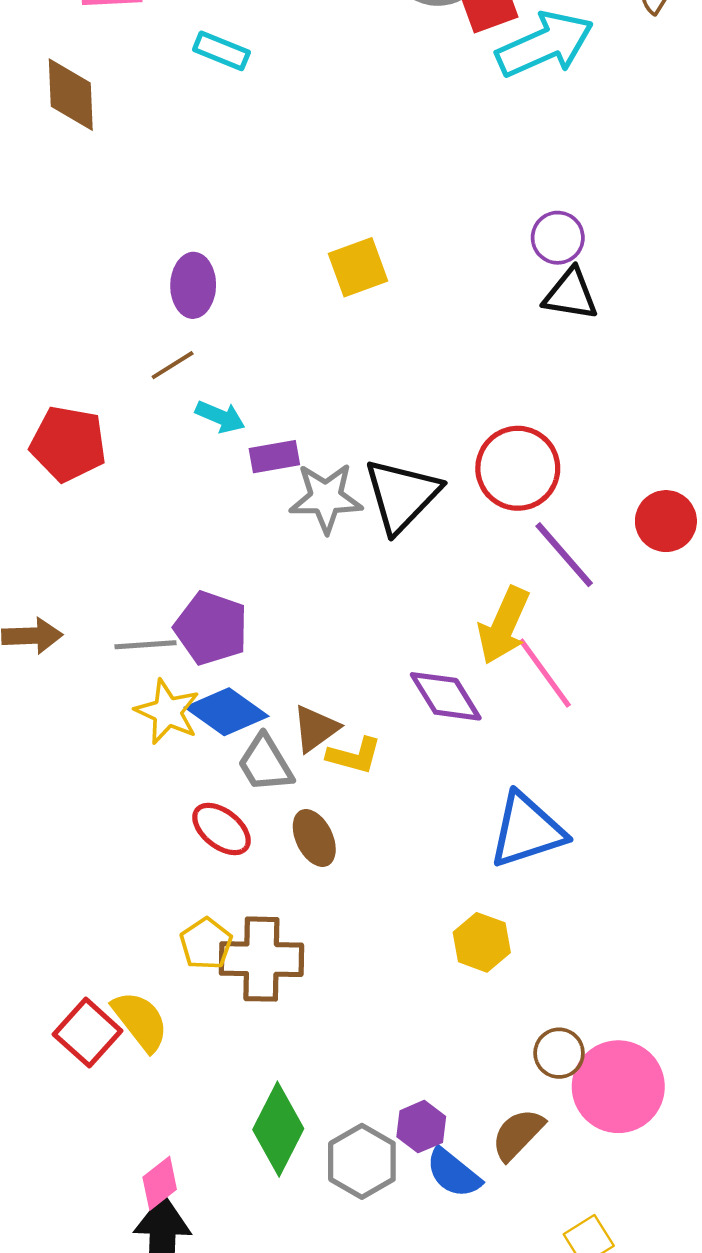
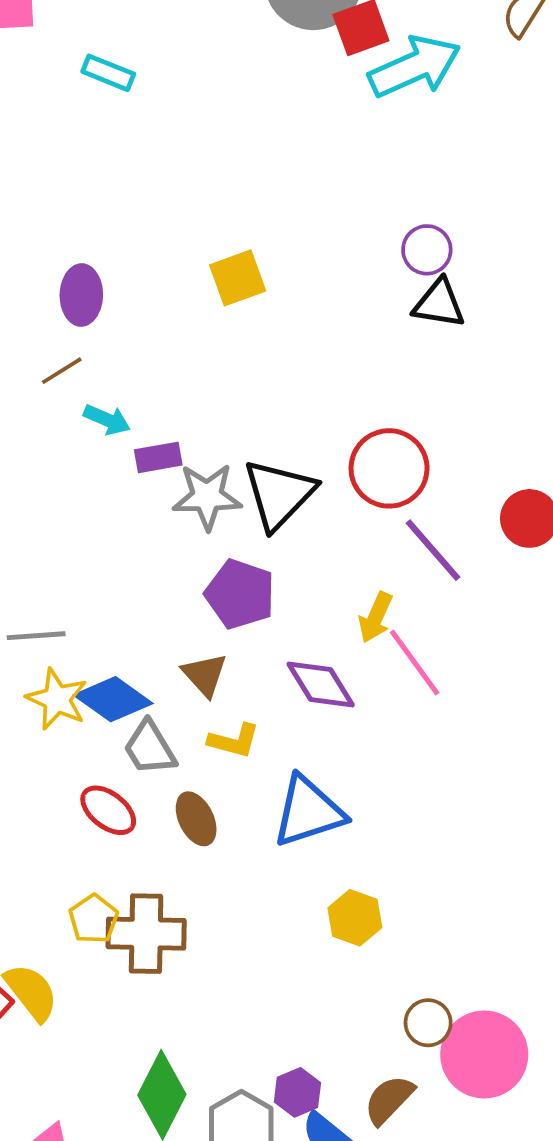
yellow arrow: (504, 625) -> (376, 617), size x0.7
purple pentagon: (211, 628) -> (240, 594), moved
brown triangle: (316, 729) -> (205, 675), moved, turned -36
blue triangle: (527, 830) -> (308, 812), moved

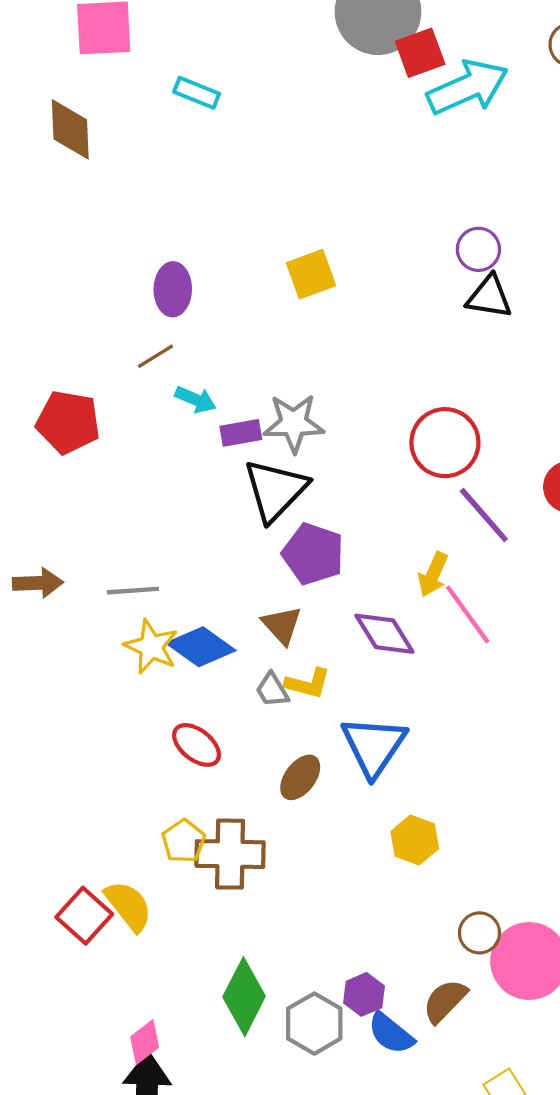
black triangle: (279, 494) -> (275, 490), moved
gray star: (207, 496) -> (294, 423), moved
gray trapezoid: (150, 748) -> (272, 690), moved, size x0.7
blue triangle: (308, 812) -> (374, 746), turned -38
brown ellipse: (196, 819) -> (300, 777), moved, turned 63

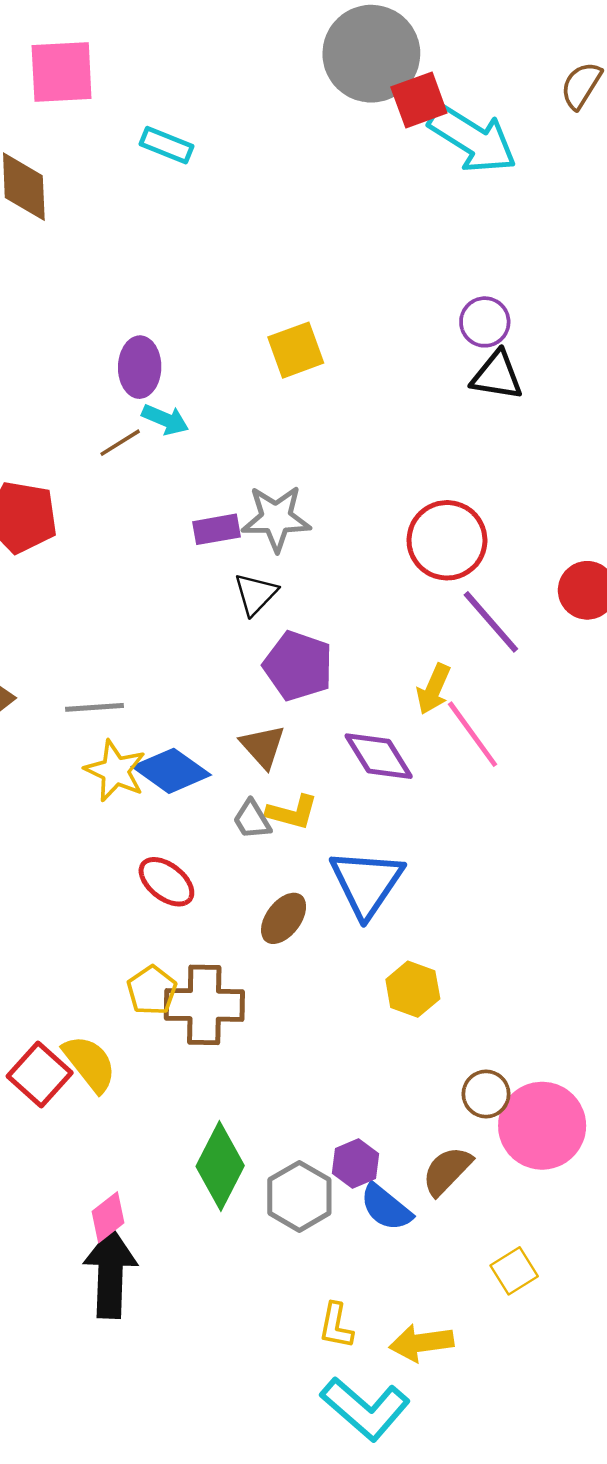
cyan arrow: (468, 87) -> (473, 139), turned 56
cyan arrow: (195, 399) -> (165, 420), moved
black triangle: (275, 490) -> (255, 594), size x0.6

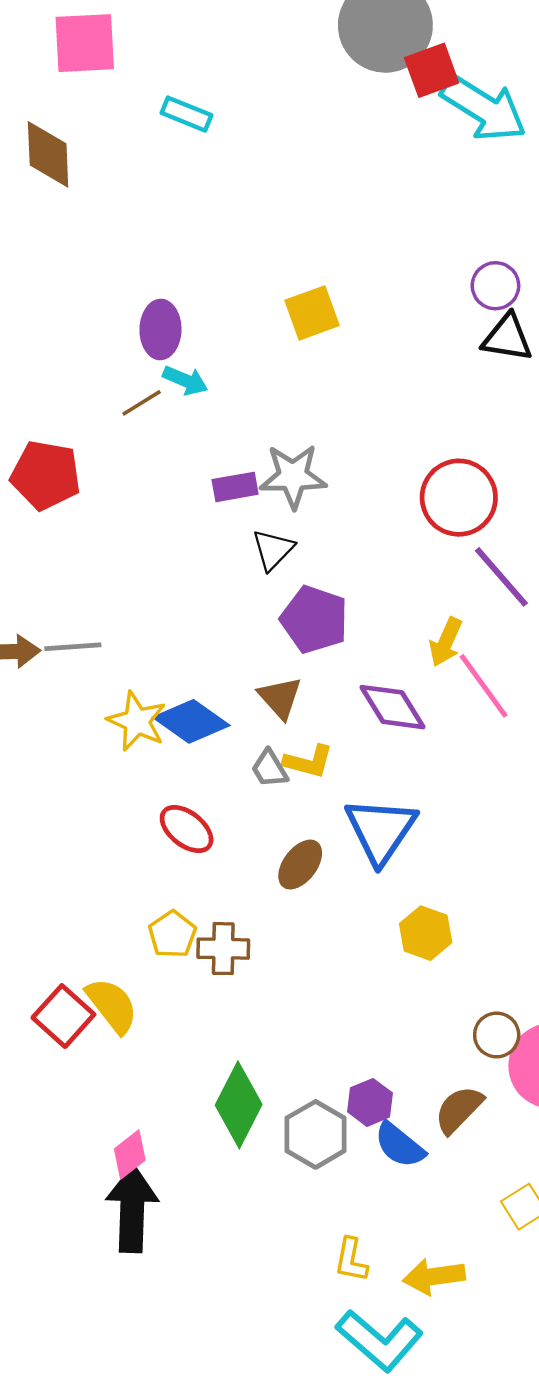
gray line: (95, 707) -> (73, 647), moved
brown cross: (204, 1005) -> (223, 949), size x0.7

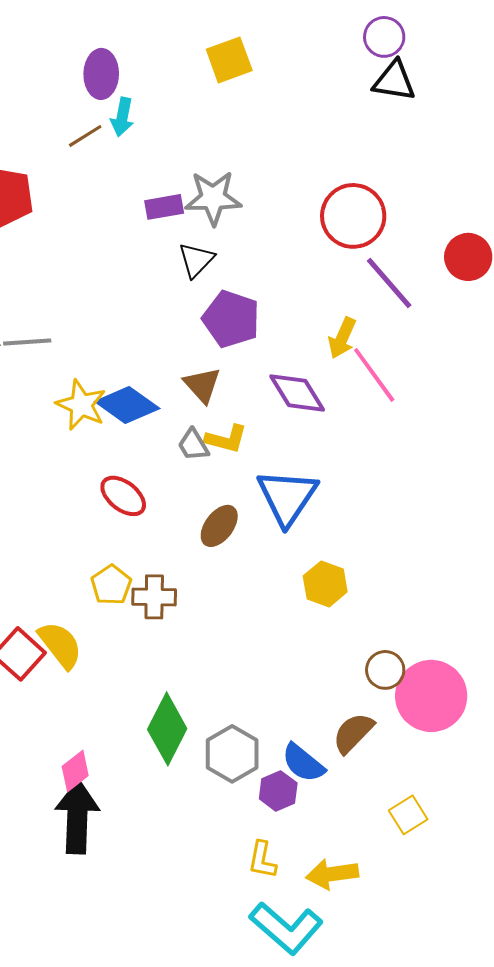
cyan arrow: (185, 380) -> (122, 117), turned 78
purple hexagon: (370, 1102) -> (278, 791), moved

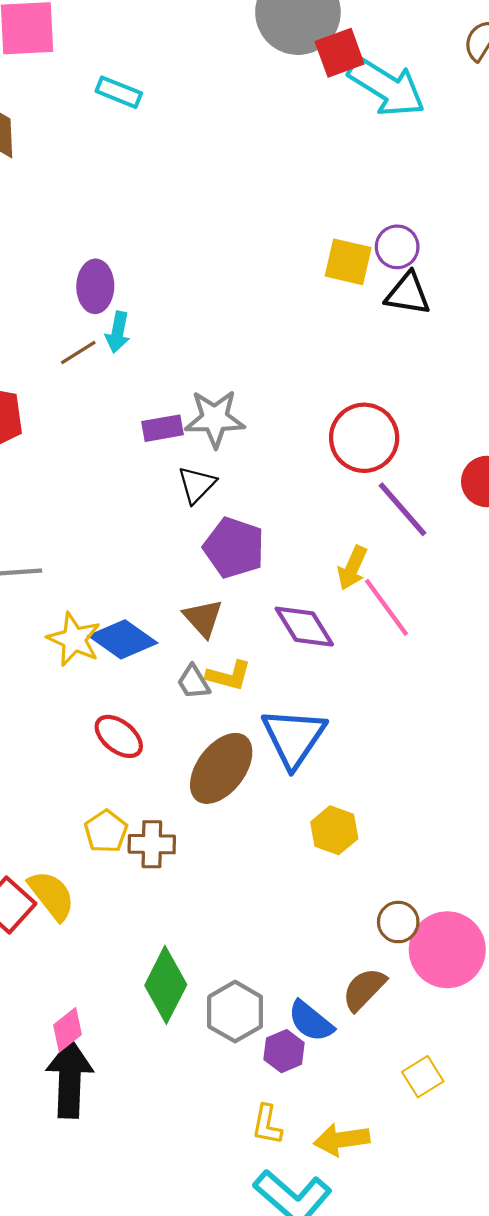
yellow square: (229, 60) -> (348, 262), moved, turned 33
brown ellipse: (219, 526) -> (221, 768), size x1.6

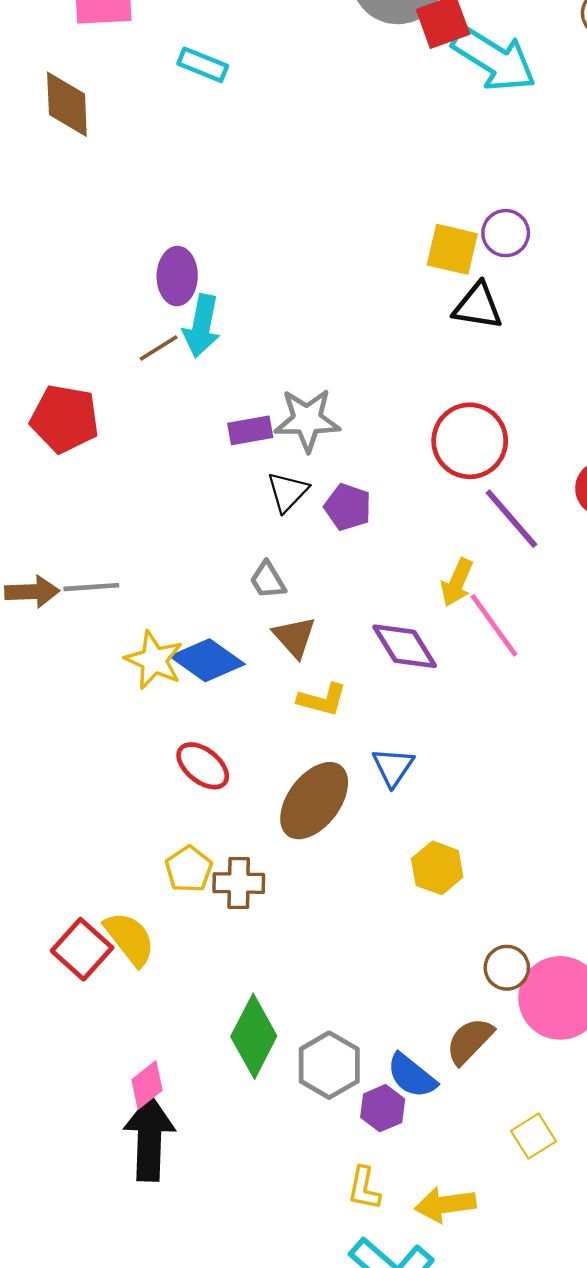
black triangle: (408, 294) -> (478, 306), moved
cyan arrow: (118, 332) -> (202, 326), size x1.4
purple pentagon: (234, 548) -> (348, 507), moved, size x0.7
gray trapezoid: (193, 682) -> (268, 580), moved
blue triangle: (294, 737) -> (393, 767), size x0.6

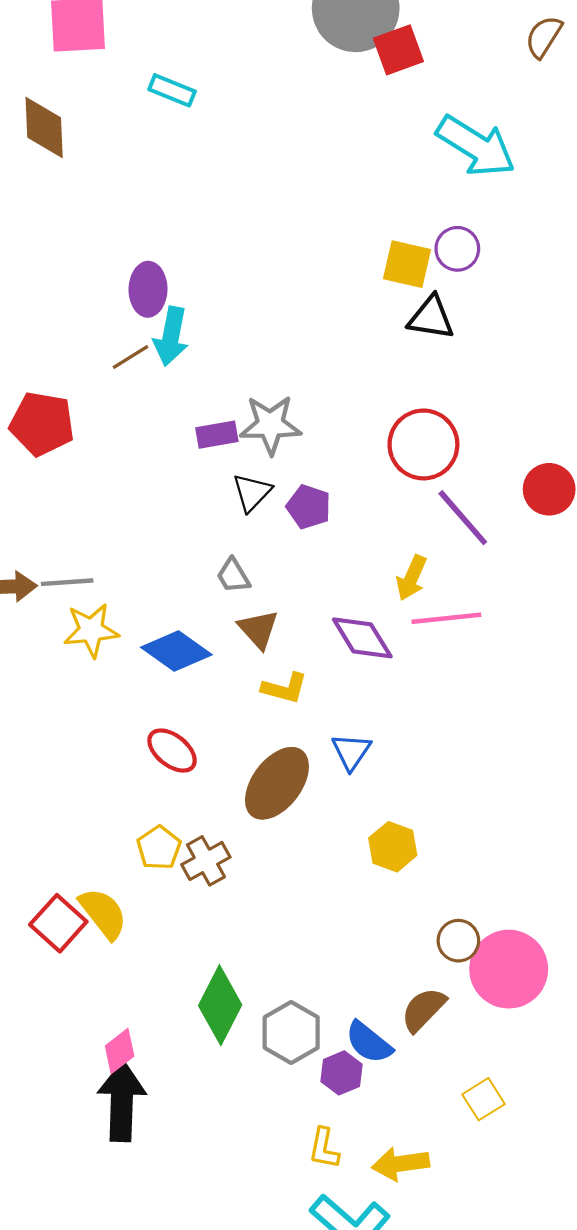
cyan arrow: (494, 59) -> (476, 146), moved
pink line: (494, 625) -> (446, 618), turned -60
yellow star: (154, 660) -> (91, 630), moved, turned -30
brown cross: (239, 883) -> (206, 861), turned -30

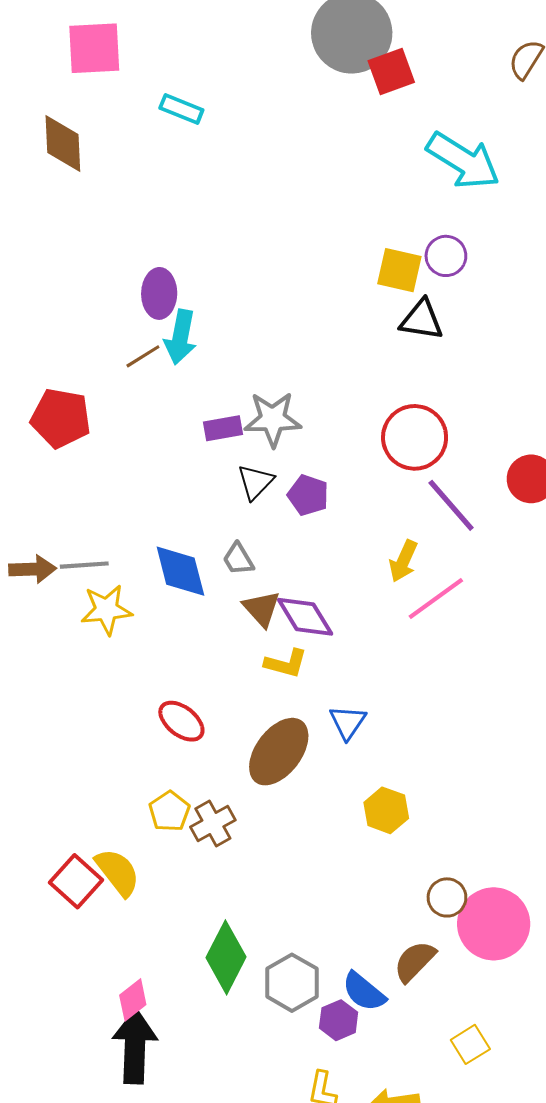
pink line: (446, 618) -> (436, 599), turned -30
purple diamond: (362, 638) -> (305, 617), moved
blue diamond: (176, 651) -> (180, 571), moved, turned 40

